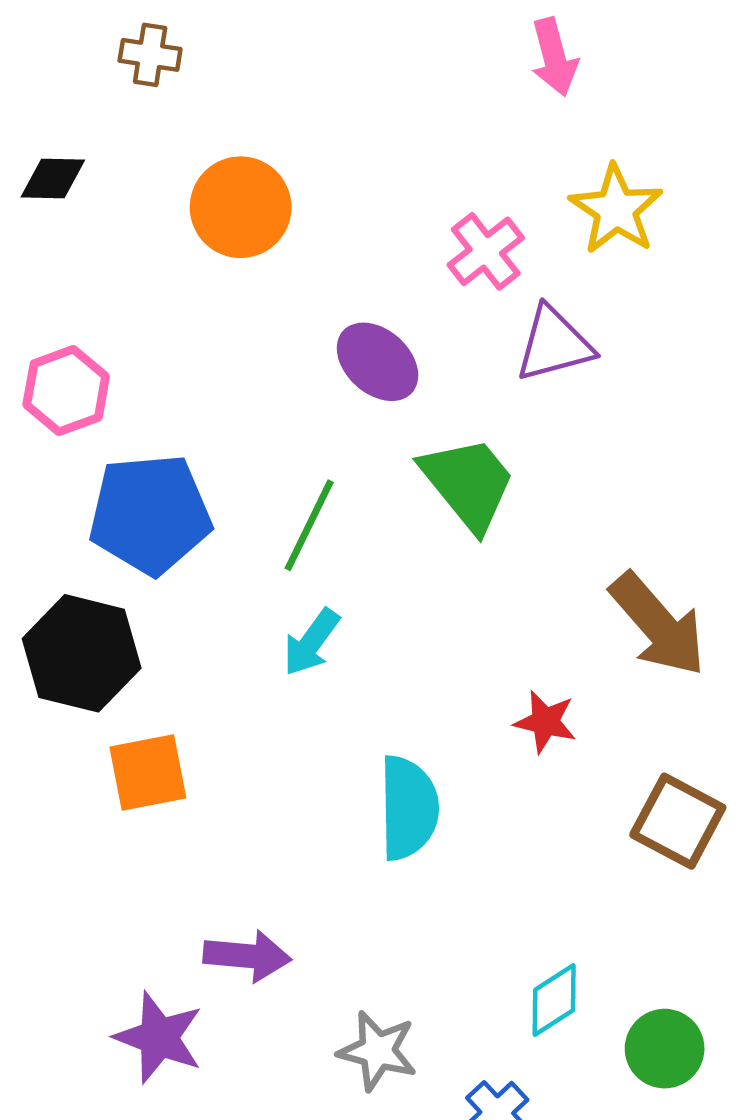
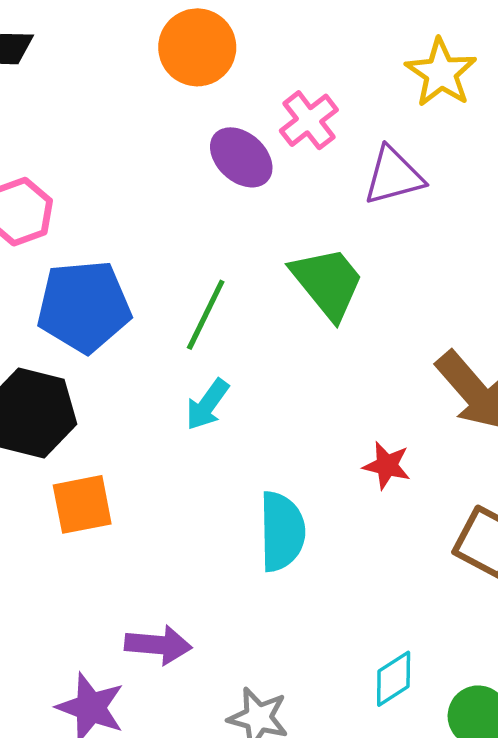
orange circle: (241, 207) -> (197, 47), moved
pink cross: (486, 251) -> (309, 120), moved
purple ellipse: (378, 362) -> (241, 157), moved

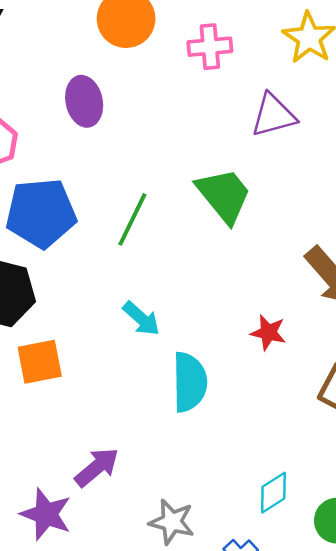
pink cross: (309, 120) -> (210, 47), moved, turned 33
purple ellipse: (241, 157) -> (84, 101), moved, turned 36
cyan arrow: (207, 405) -> (141, 319), moved, turned -84
purple arrow: (158, 645) -> (97, 467), turned -45

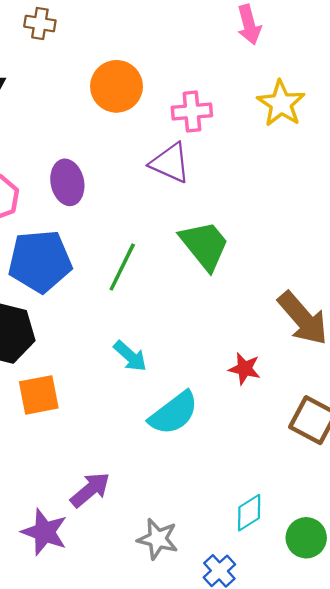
purple ellipse: (84, 101) -> (67, 182), moved
purple triangle: (273, 115) -> (170, 163), moved, turned 39
cyan semicircle: (190, 382) -> (174, 413), turned 54

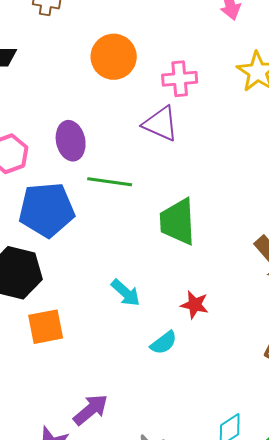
green trapezoid: (204, 245) -> (178, 222), moved, turned -144
green line: (122, 267) -> (110, 182), moved, turned 72
red star: (244, 369) -> (195, 305), moved
cyan semicircle: (174, 413) -> (164, 343), size x0.6

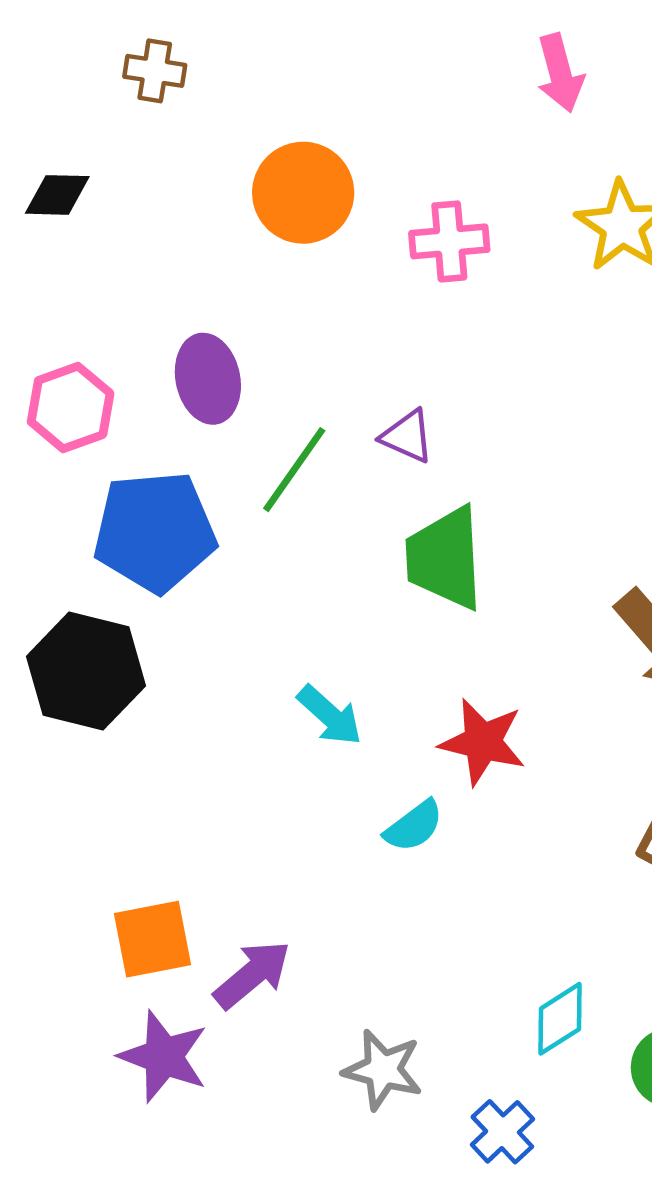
purple triangle: (161, 124) -> (407, 436), moved, size x0.7
green line: (110, 182) -> (294, 470), turned -63
red star: (195, 305) -> (483, 742), size x1.4
orange square: (46, 327) -> (153, 939), moved

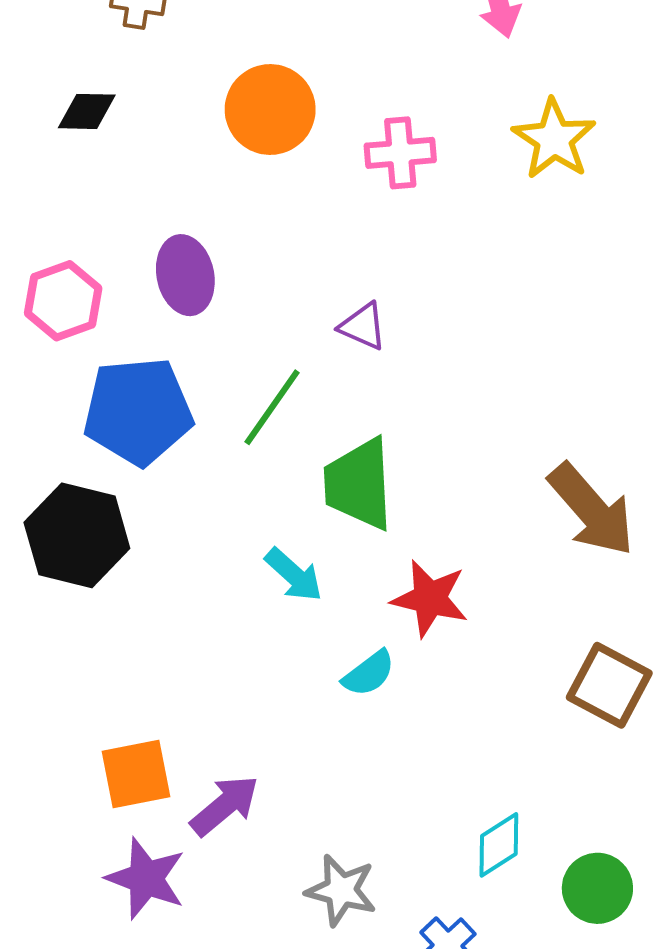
black diamond: (57, 195) -> (87, 111), moved
green line: (294, 470) -> (272, 407), moved
green trapezoid: (445, 558) -> (359, 484), moved

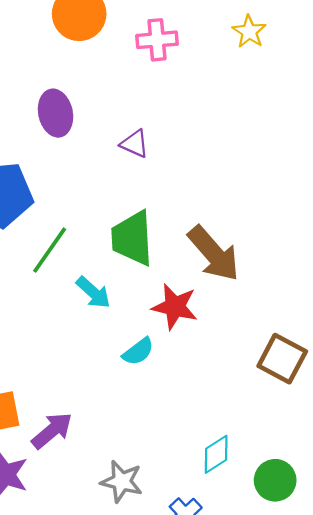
yellow star: (554, 139) -> (249, 32), size x0.7
purple ellipse: (185, 275) -> (56, 113), moved
green line: (272, 407) -> (50, 250), moved
brown arrow: (592, 510) -> (214, 254), moved

